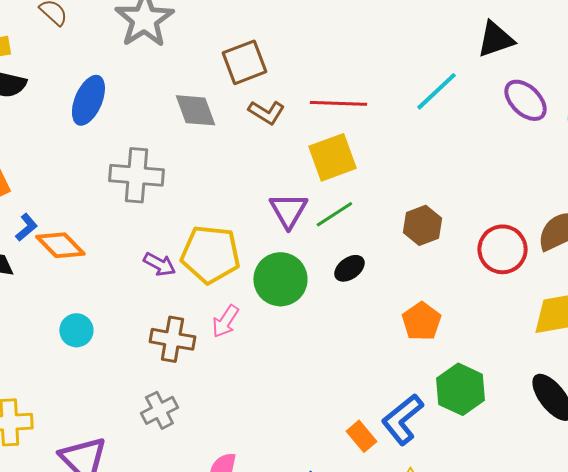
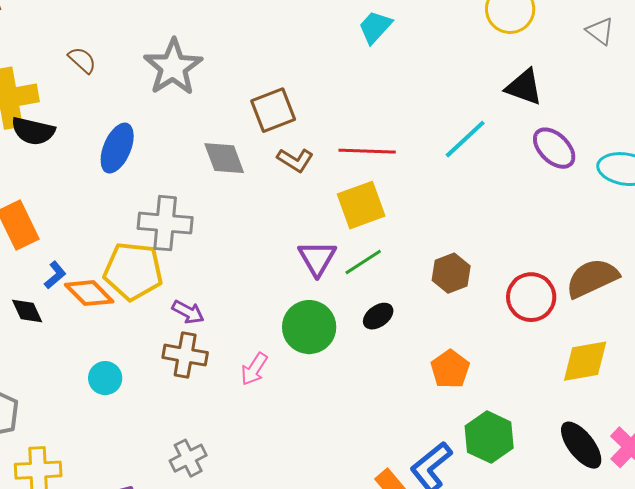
black triangle: (496, 39) -> (524, 87), turned 39
yellow pentagon: (210, 254) -> (133, 271), moved
brown cross: (172, 339) -> (185, 355), moved

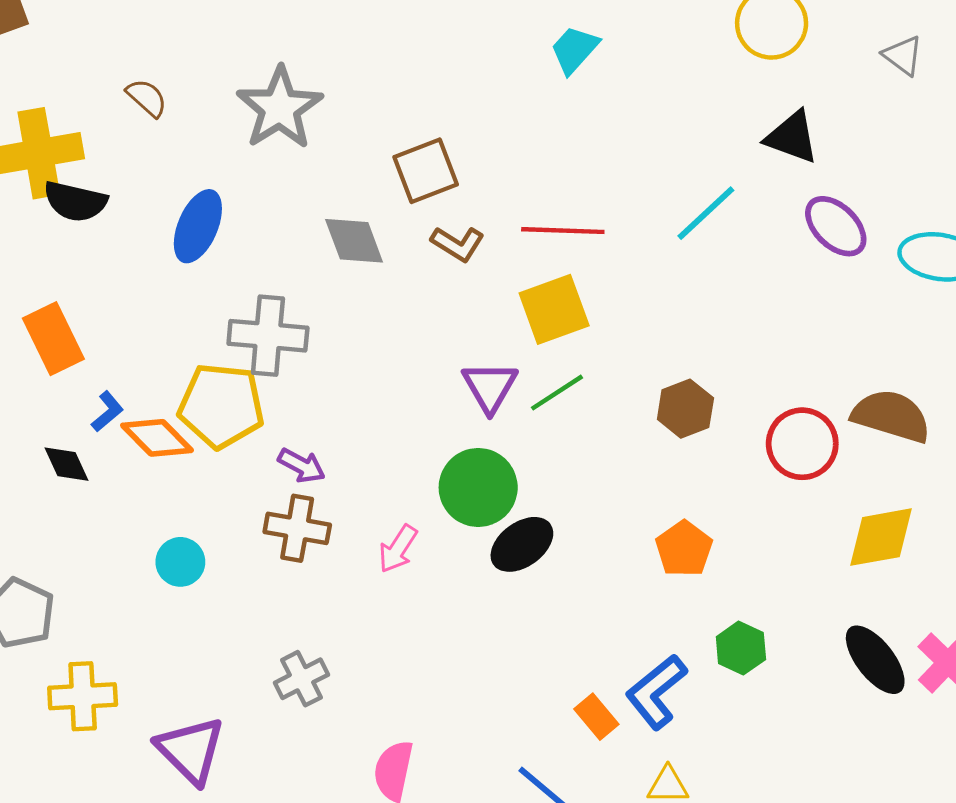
brown semicircle: (592, 278) -> (891, 416), turned 42
black ellipse: (378, 316) -> (522, 544), moved, size x1.4
green hexagon: (489, 437) -> (741, 648), size x0.7

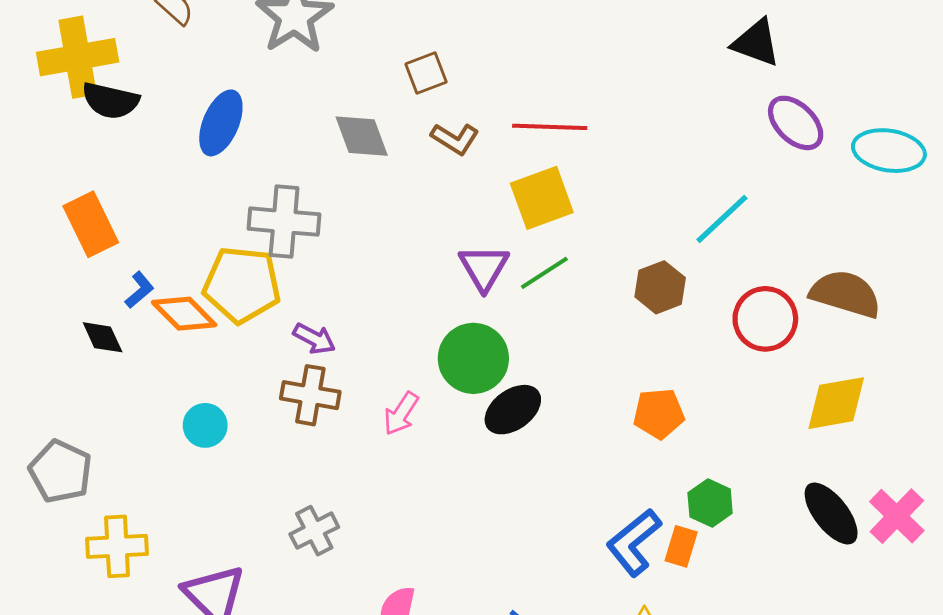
brown square: (426, 171) -> (426, 73), size x0.7
cyan line: (706, 213) -> (722, 219), moved
orange pentagon: (684, 549) -> (659, 414), turned 30
orange rectangle: (596, 717) -> (681, 546), moved, turned 57

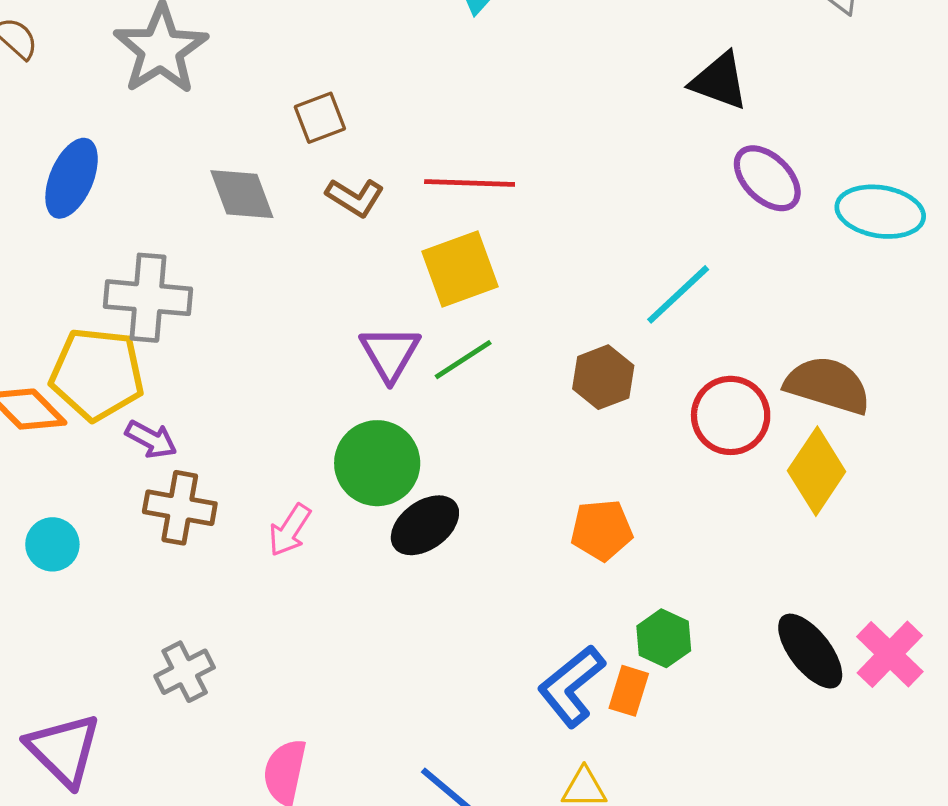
purple arrow: (314, 339) -> (151, 439), moved
yellow diamond: (836, 403) -> (817, 471), moved, turned -46

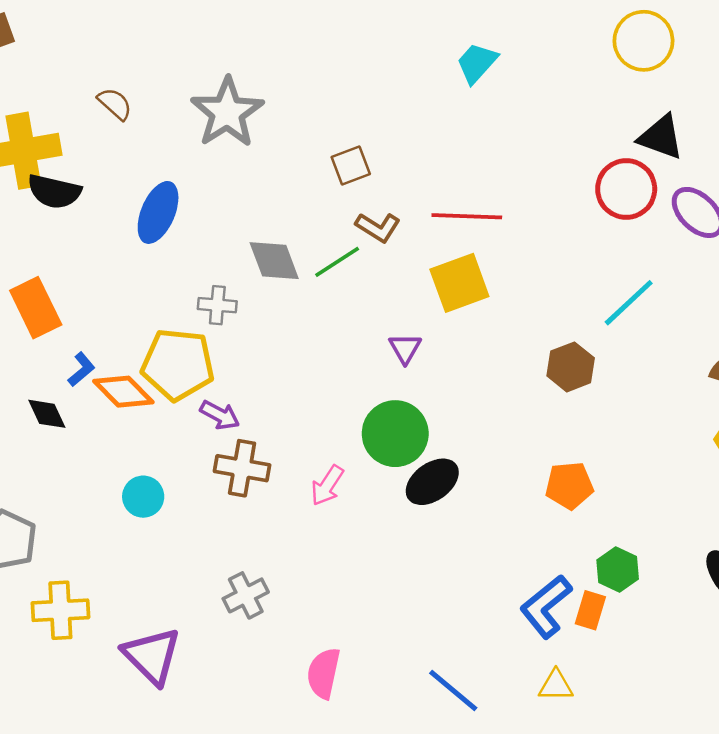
gray diamond: (242, 194) -> (274, 261), moved
gray cross: (148, 298) -> (217, 305), size x0.6
purple triangle: (390, 353) -> (405, 348), size x0.7
green line: (463, 360) -> (337, 262), moved
red circle: (731, 415) -> (626, 189), moved

